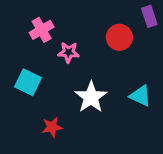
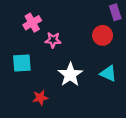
red circle: (119, 37) -> (103, 35), moved
cyan square: (28, 82) -> (22, 63), turned -30

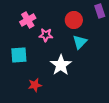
red circle: (103, 35) -> (74, 20), moved
cyan triangle: (108, 73) -> (80, 42), moved, turned 49

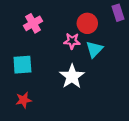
pink star: (46, 35) -> (72, 41), moved
red star: (35, 85) -> (24, 100), moved

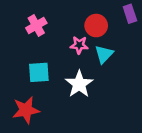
cyan square: (22, 65) -> (39, 72), moved
red star: (24, 100) -> (26, 110), size x1.5

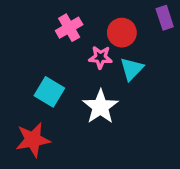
pink cross: (36, 26) -> (69, 28), moved
cyan square: (39, 72) -> (49, 92), turned 35

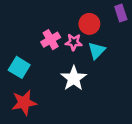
pink cross: (69, 28) -> (51, 40), moved
cyan square: (49, 92) -> (19, 67), moved

